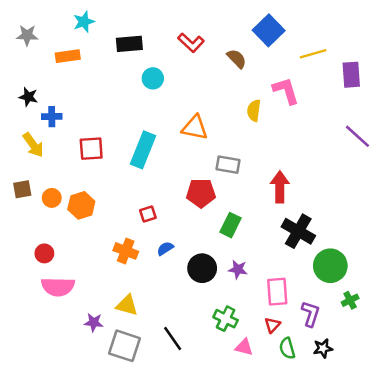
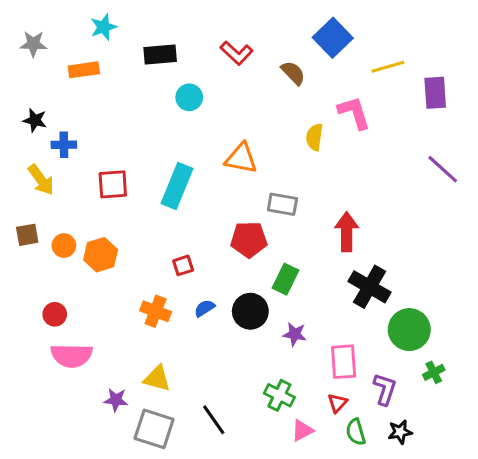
black circle: (202, 268) -> (250, 311), moved
pink triangle: (244, 347) -> (302, 430), turned -42

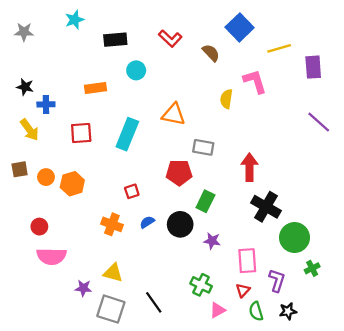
orange rectangle: (84, 70) -> (95, 88), moved

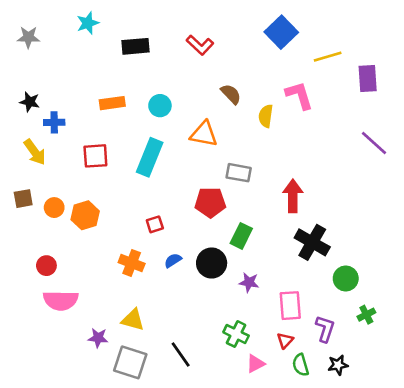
brown semicircle: (211, 53) -> (231, 94), moved
cyan circle: (136, 70) -> (160, 106), moved
green circle: (295, 238) -> (346, 278), size x0.7

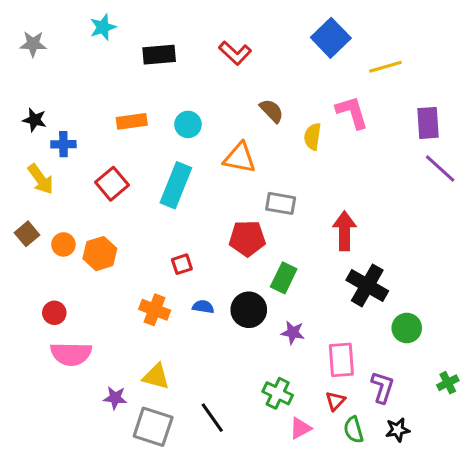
purple rectangle: (368, 79) -> (428, 123), moved
red square: (95, 156) -> (112, 184), turned -36
brown square: (23, 199) -> (27, 234), turned -30
blue semicircle: (173, 260) -> (203, 307), turned 42
green cross: (366, 315) -> (448, 383), moved

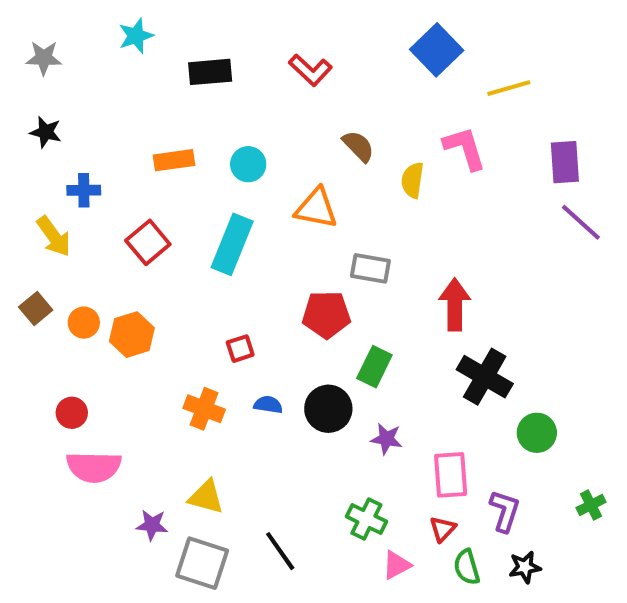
black star: (35, 120) -> (46, 132), moved

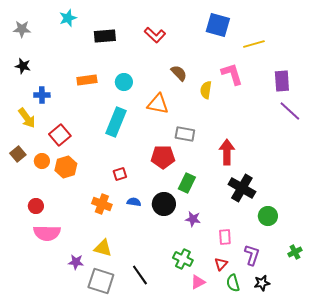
blue square: (437, 50) -> (218, 25), turned -30
red square: (148, 242) -> (60, 135), moved
pink rectangle: (451, 475) -> (225, 237), size x0.7

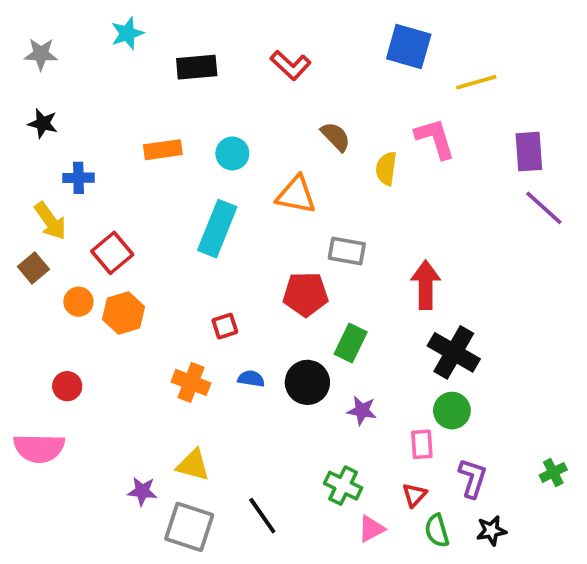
brown square: (18, 154) -> (33, 268), moved
green circle: (268, 216) -> (452, 411), moved
pink semicircle: (47, 233) -> (39, 448), moved

